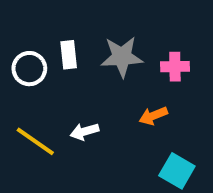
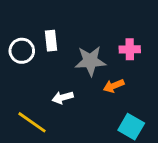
gray star: (122, 57) -> (90, 61), moved
yellow line: (35, 141) -> (32, 122), moved

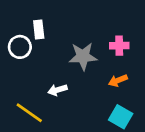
white rectangle: (51, 41) -> (39, 29), moved
orange arrow: (114, 86) -> (118, 81), moved

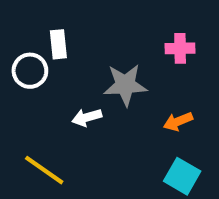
pink cross: (119, 46) -> (180, 48), moved
white arrow: (57, 90) -> (87, 117), moved

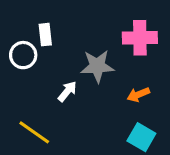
pink cross: (180, 48) -> (140, 38), size x1.5
white arrow: (87, 117) -> (67, 91), turned 145

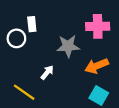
white arrow: (67, 91) -> (47, 72), moved
orange arrow: (138, 95) -> (97, 66), size x1.5

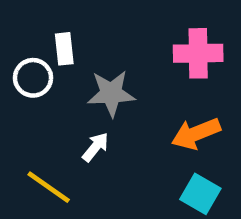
gray star: (68, 46) -> (111, 93), moved

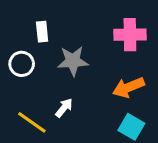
white circle: (33, 78) -> (22, 64), moved
white arrow: (95, 147) -> (64, 108), moved

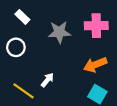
white rectangle: (42, 32) -> (22, 17), moved, turned -40
gray star: (73, 61) -> (59, 32), moved

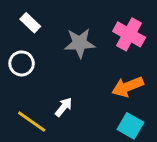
pink cross: (96, 26) -> (129, 34), turned 30

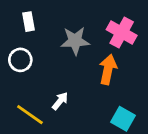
white rectangle: (30, 23) -> (29, 22), turned 36
orange arrow: (128, 87) -> (108, 69), moved, turned 124

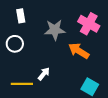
orange arrow: (108, 69) -> (79, 51), turned -70
yellow line: (30, 115) -> (22, 84), turned -35

